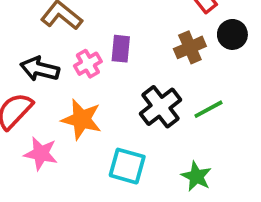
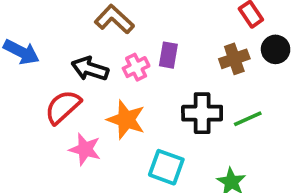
black cross: (160, 107) -> (202, 113), turned 33

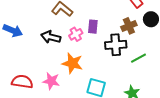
red semicircle: (63, 107) -> (22, 82), moved, turned 55
black cross: (202, 113) -> (116, 45), moved

